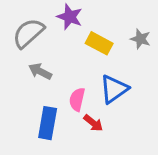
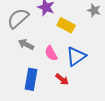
gray star: (141, 39) -> (94, 10), moved
pink semicircle: (77, 99) -> (51, 53), moved, turned -42

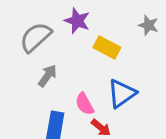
gray arrow: (26, 44) -> (47, 76), turned 98
pink semicircle: (51, 53) -> (85, 104), moved

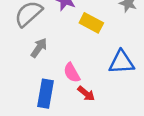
blue triangle: (122, 94) -> (121, 62), moved, turned 32

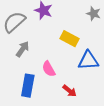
yellow rectangle: (91, 23) -> (70, 39), moved
red arrow: (86, 94) -> (70, 91), moved

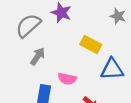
pink semicircle: (49, 69) -> (67, 79), turned -49

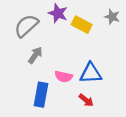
yellow rectangle: (91, 44) -> (82, 25), moved
blue triangle: (112, 69) -> (91, 73), moved

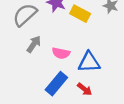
pink semicircle: (64, 77) -> (61, 53), moved
blue rectangle: (41, 95) -> (56, 84), moved, turned 30

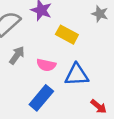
yellow rectangle: (80, 14) -> (67, 35), moved
red arrow: (85, 89) -> (99, 106), moved

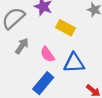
pink semicircle: (46, 65) -> (47, 54), turned 42

